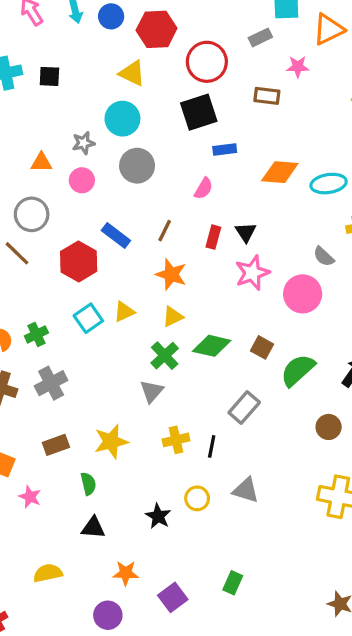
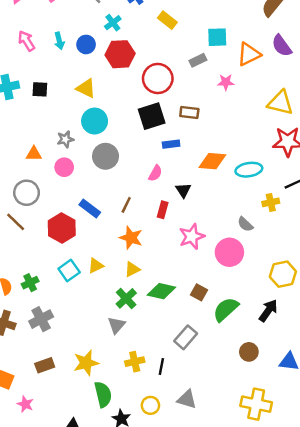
yellow triangle: (132, 73) -> (86, 88), moved
brown rectangle: (267, 96) -> (189, 113), moved
black triangle: (246, 232) -> (183, 190), moved
green semicircle: (88, 484) -> (103, 394), moved, size x1.5

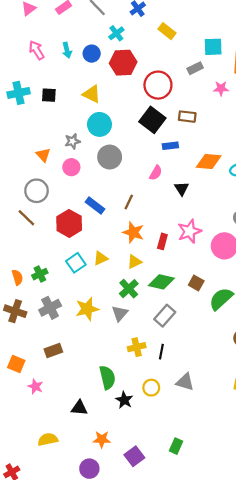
black square: (152, 116) -> (152, 120), turned -35
orange triangle: (34, 154) -> (43, 155), turned 48
red rectangle: (163, 210) -> (162, 241), moved
gray rectangle: (186, 337) -> (165, 316), moved
yellow star: (86, 363) -> (87, 309), moved

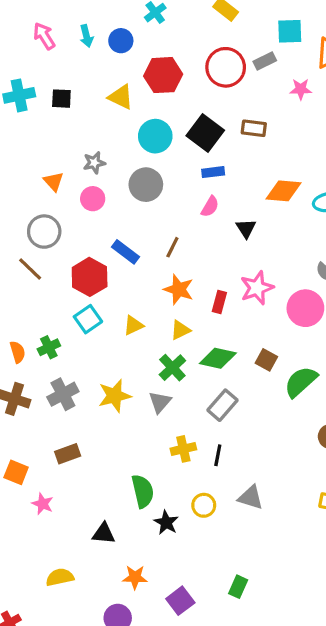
red hexagon: (123, 63) -> (163, 75), moved
red circle: (158, 85) -> (226, 67), moved
cyan circle: (99, 124) -> (155, 136), moved
blue rectangle: (170, 146) -> (213, 172), moved
cyan square: (76, 263) -> (88, 319), moved

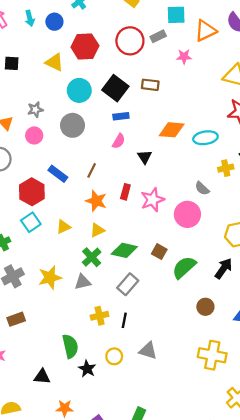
red rectangle: (219, 302) -> (125, 192), moved
gray triangle: (160, 402) -> (83, 282), turned 36

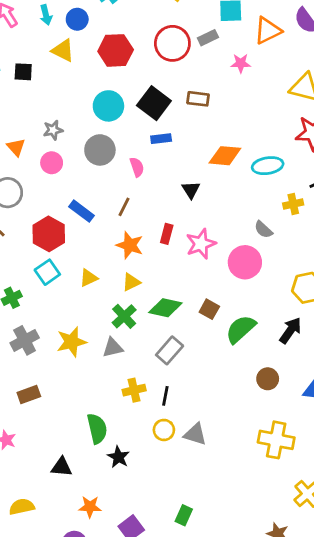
yellow triangle: (54, 62) -> (63, 50), moved
pink semicircle: (119, 141) -> (137, 167), moved, turned -49
yellow circle: (114, 356) -> (164, 430), moved

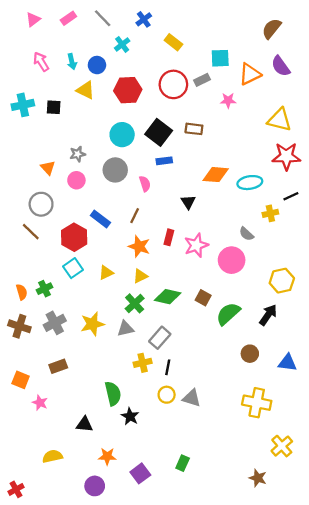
gray rectangle: (170, 350) -> (160, 338), moved

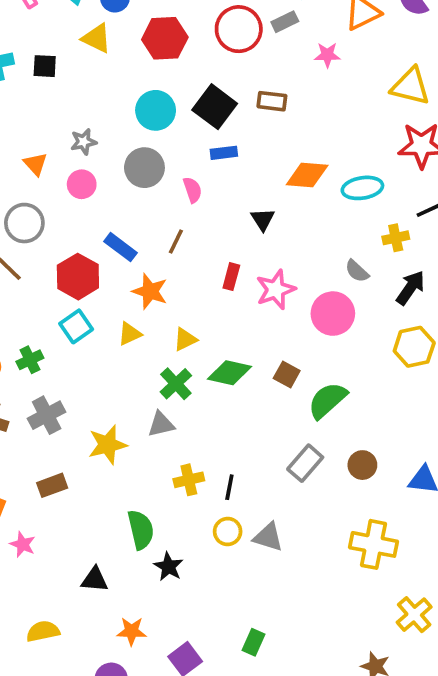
orange star: (139, 246) -> (150, 291), moved
black arrow: (268, 315) -> (410, 288), moved
yellow star: (92, 324) -> (108, 445), moved
gray rectangle: (160, 338) -> (305, 463), moved

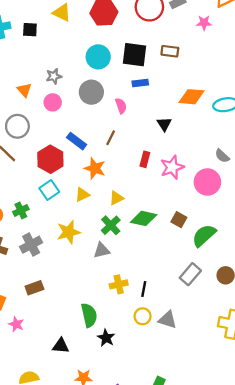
black square: (215, 107) -> (135, 55), turned -30
yellow star: (108, 445) -> (69, 232), moved

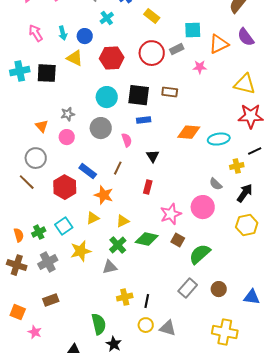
black square: (30, 30) -> (47, 73), size x1.5
black triangle: (164, 124) -> (153, 156), moved
pink star: (172, 167) -> (171, 214), moved
cyan square: (49, 190) -> (64, 226), moved

